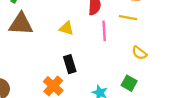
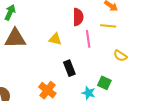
black rectangle: (70, 64) -> (69, 68), moved
green square: (129, 83) -> (104, 83), moved

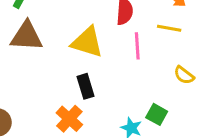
yellow triangle: (55, 39) -> (87, 42), size x1.6
black rectangle: (69, 68) -> (85, 86), moved

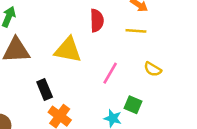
pink line: (137, 46) -> (110, 73), moved, turned 40
black rectangle: (85, 86) -> (45, 89), moved

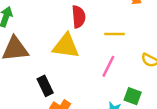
red semicircle: (97, 20) -> (79, 17), moved
yellow line: (136, 31) -> (114, 34), moved

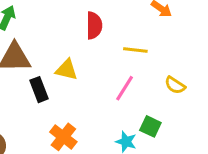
yellow triangle: (66, 46) -> (67, 70), moved, size x0.7
black rectangle: (45, 86) -> (39, 90), moved

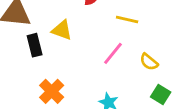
yellow semicircle: (175, 85) -> (149, 62), moved
green square: (150, 126) -> (161, 95), moved

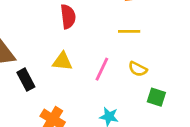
yellow line: (127, 20) -> (129, 31), moved
yellow triangle: (62, 30) -> (62, 61), moved

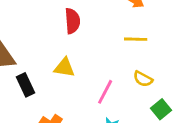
pink line: (102, 69) -> (105, 92), moved
green square: (156, 97) -> (161, 109), turned 30

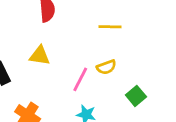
yellow semicircle: (143, 79) -> (106, 67), moved, turned -48

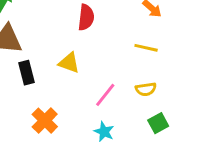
yellow semicircle: (106, 67) -> (146, 89), moved

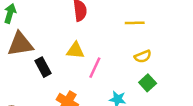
pink line: (105, 95) -> (95, 68), moved
green square: (158, 123) -> (148, 83), moved

